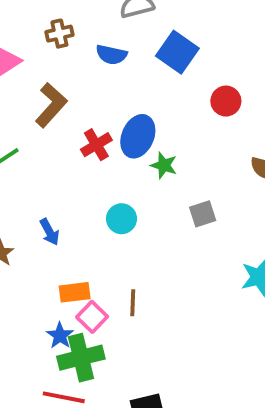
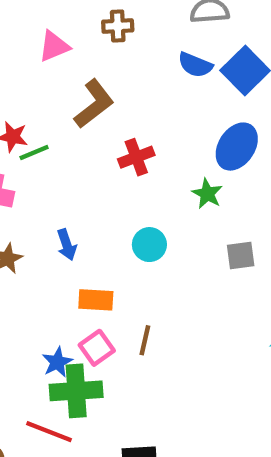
blue semicircle: (111, 55) -> (195, 65), moved
blue ellipse: (138, 136) -> (237, 147), moved
orange rectangle: (75, 292) -> (96, 300), moved

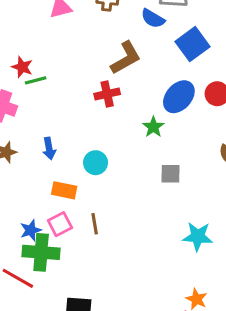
blue semicircle: (195, 65) -> (153, 18), moved
brown L-shape: (94, 104) -> (126, 58), moved
cyan circle: (149, 245) -> (96, 163), moved
brown line: (145, 340) -> (95, 224), turned -30

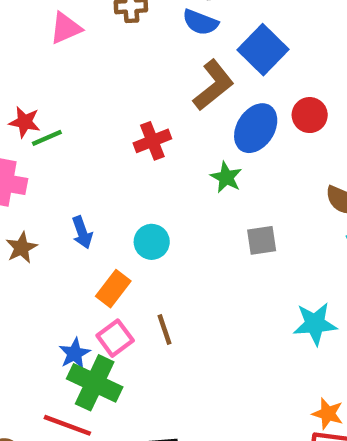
brown L-shape: (126, 58) -> (213, 85), moved
orange rectangle: (64, 190) -> (113, 289), turned -55
green cross: (41, 252) -> (95, 383), turned 30

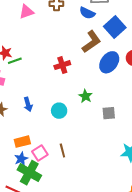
green star: (226, 177) -> (86, 96), moved
orange rectangle: (113, 289) -> (22, 142), moved, turned 35

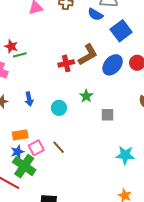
brown L-shape: (91, 42) -> (88, 55), moved
brown line: (62, 150) -> (59, 147), turned -32

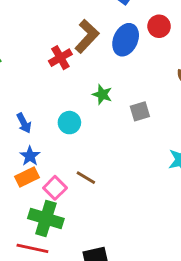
blue star: (17, 152) -> (30, 156), moved

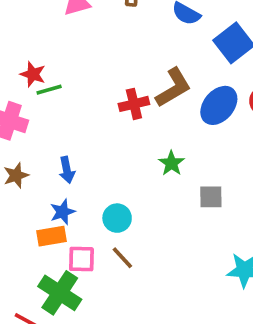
cyan circle: (69, 123) -> (117, 218), moved
pink square: (55, 188) -> (81, 259), turned 30

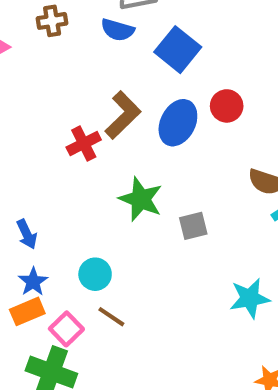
green star: (171, 163) -> (141, 199), size x1.5
pink square: (81, 259) -> (66, 329), turned -32

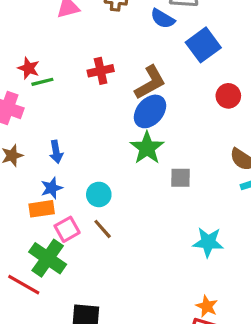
blue ellipse: (178, 123) -> (150, 111), moved
red cross: (84, 144) -> (101, 71), moved

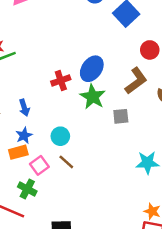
red cross: (101, 71) -> (61, 80), moved
brown L-shape: (150, 82) -> (136, 81), moved
green cross: (48, 258) -> (27, 189), size x0.7

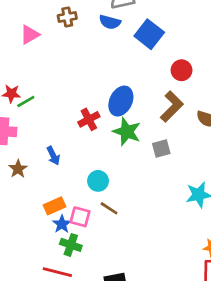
blue star: (24, 136) -> (62, 224), moved
pink square: (39, 165) -> (80, 217), turned -30

